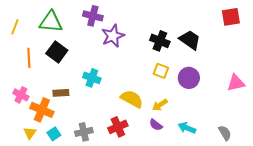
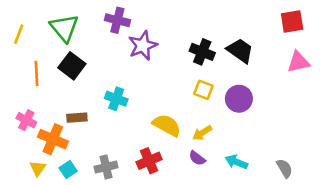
green triangle: (51, 22) -> (64, 28), turned 45
pink triangle: (236, 83) -> (298, 62), moved

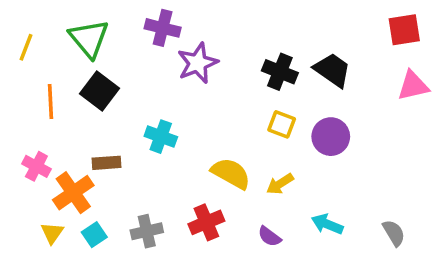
orange cross: (53, 139) -> (73, 193), turned 32
purple semicircle: (197, 158) -> (269, 236), moved

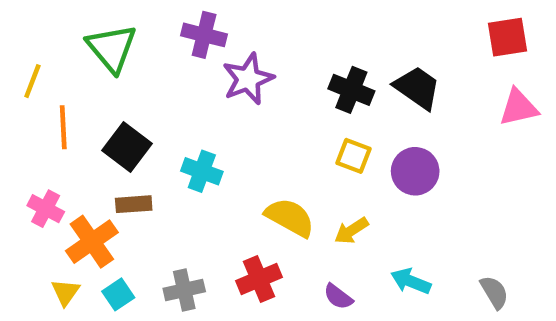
yellow line: (26, 47) -> (32, 81), moved
black square: (100, 91) -> (127, 147), moved

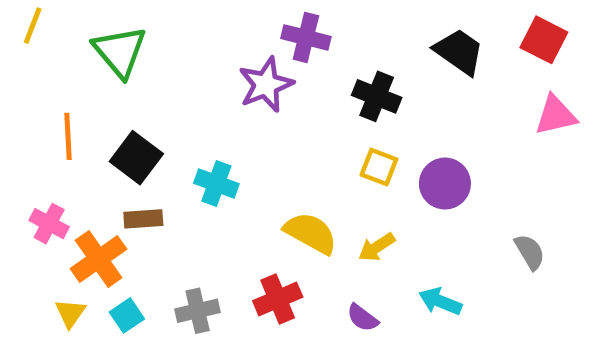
purple cross: (204, 35) -> (306, 37), moved
red square: (508, 37) -> (544, 40), turned 36
yellow line: (32, 81) -> (33, 26), moved
black trapezoid: (417, 88) -> (459, 52), moved
gray semicircle: (494, 292) -> (530, 252), moved

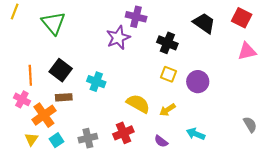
orange line: (68, 136) -> (30, 75), moved
gray semicircle: (530, 252) -> (250, 125), moved

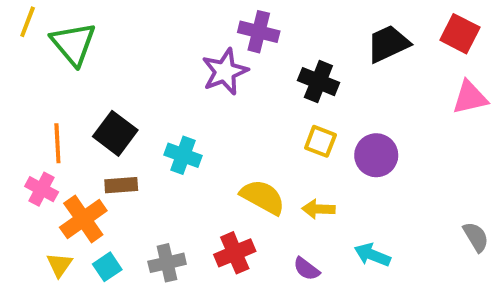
green triangle: (53, 23) -> (73, 44), moved
black trapezoid: (204, 23) -> (388, 44), turned -60
yellow arrow: (167, 110) -> (318, 209), turned 35

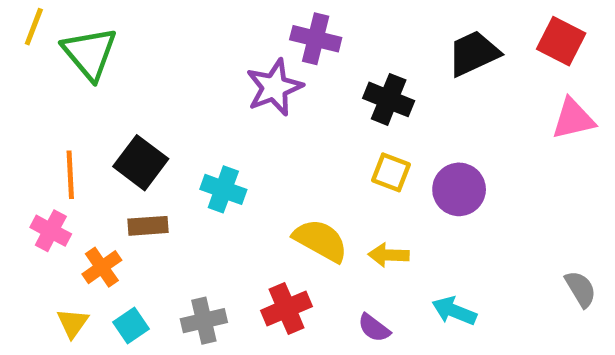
orange cross: (83, 219) -> (102, 267), size x0.7

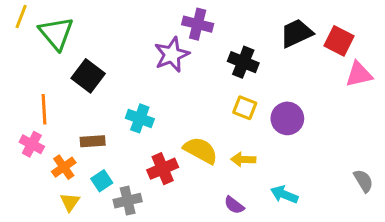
red square: (561, 41) -> (339, 41), moved
black square: (141, 163) -> (88, 76), moved
red cross: (287, 308) -> (163, 169), moved
yellow triangle: (73, 323) -> (70, 202), moved
cyan square: (131, 325) -> (102, 181), moved

